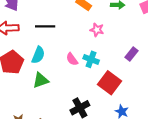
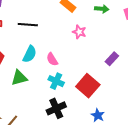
cyan semicircle: (38, 55) -> (30, 54), moved
cyan cross: (91, 59) -> (56, 81), moved

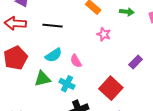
cyan semicircle: (30, 54) -> (54, 55), turned 30
cyan cross: (56, 81) -> (67, 84), moved

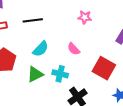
pink semicircle: (76, 61) -> (74, 49), moved

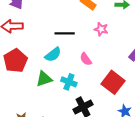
black line: (33, 20) -> (65, 33), moved

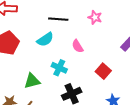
green triangle: (44, 79) -> (32, 81), moved
red square: (113, 82) -> (103, 71), size x0.7

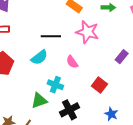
pink star: (95, 17) -> (87, 32), size x1.6
green triangle: (32, 81) -> (39, 101), moved

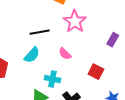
pink star: (87, 32) -> (75, 21), turned 30

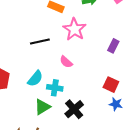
cyan semicircle: (32, 55) -> (35, 79), moved
red square: (96, 72) -> (111, 85), moved

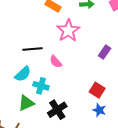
black line: (40, 41) -> (33, 49), moved

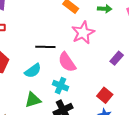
pink semicircle: (56, 62) -> (67, 62), size x1.5
cyan cross: (41, 86) -> (61, 86), moved

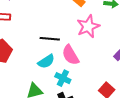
cyan semicircle: (33, 71) -> (46, 61), moved

